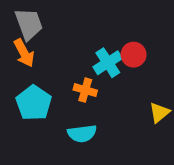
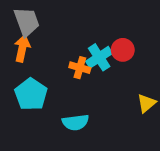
orange arrow: (24, 53) -> (22, 48), turned -140
orange cross: (85, 90) -> (80, 68), moved

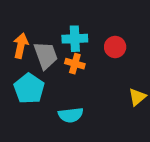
gray trapezoid: (27, 22) -> (46, 55), moved
cyan cross: (99, 57) -> (75, 39), moved, turned 30

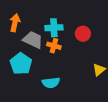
orange arrow: (21, 46) -> (15, 23), moved
gray trapezoid: (46, 55) -> (33, 40), turned -45

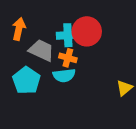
red circle: (83, 34) -> (87, 31), moved, size x1.5
cyan semicircle: (51, 83) -> (64, 75), moved

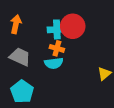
gray trapezoid: (41, 50) -> (20, 57), moved
cyan pentagon: (26, 80) -> (22, 92), moved

